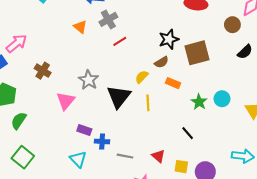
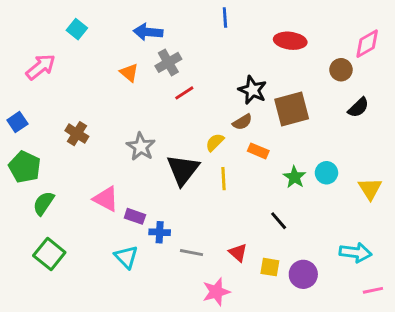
black star: (169, 39) -> (252, 90), turned -30
pink arrow: (17, 43) -> (41, 67), moved
pink triangle: (66, 101) -> (106, 199), moved, turned -42

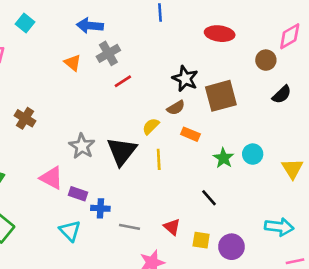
gray star: (141, 147) -> (82, 146), moved

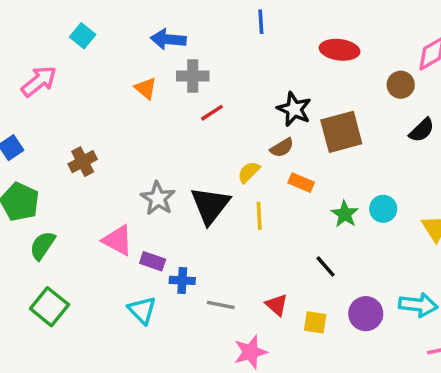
gray cross: (108, 53) -> (193, 76), turned 30
brown cross: (25, 118) -> (83, 162), turned 30
purple circle: (231, 247) -> (366, 314), moved

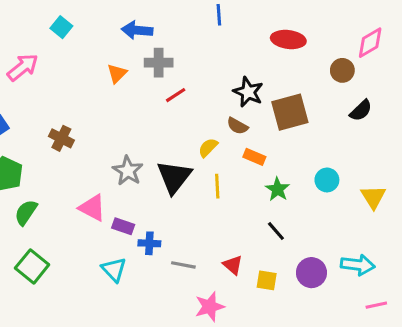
orange triangle: (146, 88) -> (117, 73), turned 35
brown semicircle: (282, 148) -> (237, 126), turned 60
brown cross: (83, 162) -> (61, 138), turned -35
green star: (345, 214) -> (278, 189), moved

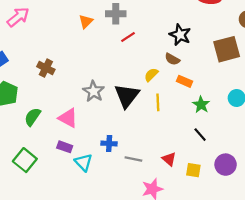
brown square: (290, 112) -> (227, 49), moved
green semicircle: (26, 212) -> (33, 117), moved
purple rectangle: (123, 226) -> (65, 147), moved

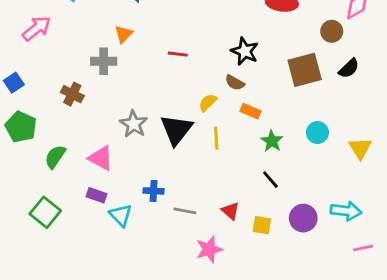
gray cross: (116, 14) -> (104, 61), moved
red line: (128, 37) -> (178, 54), turned 40

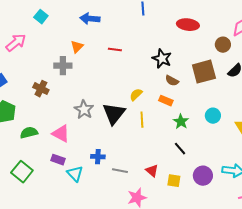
red line: (178, 54) -> (115, 50), moved
brown semicircle: (235, 83) -> (172, 81), moved
green semicircle: (55, 157) -> (29, 133), turned 42

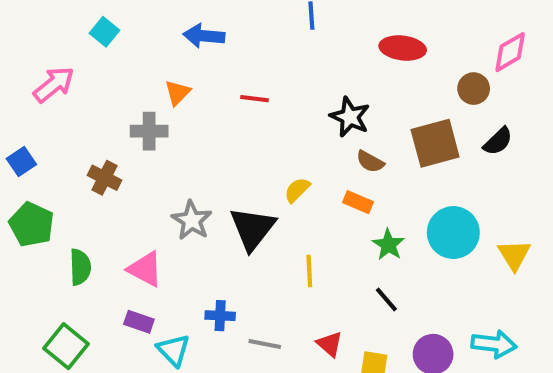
cyan circle: (213, 116) -> (453, 233), size x1.6
yellow line: (142, 120) -> (309, 271), moved
green semicircle: (29, 133) -> (80, 267), turned 102

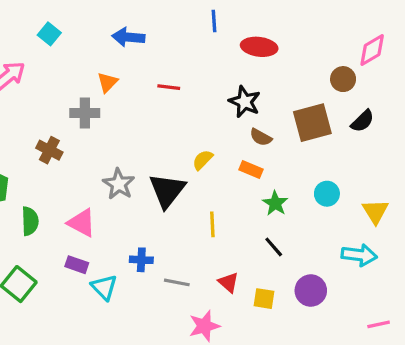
red ellipse: (403, 48) -> (259, 47), moved
cyan circle: (453, 233) -> (327, 194), size x0.6
cyan arrow: (494, 344) -> (359, 255), moved

